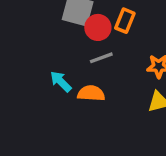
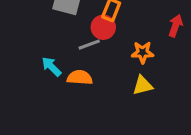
red circle: (98, 27) -> (103, 27), moved

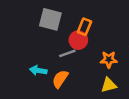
cyan arrow: (51, 67) -> (38, 70), turned -35
orange semicircle: (80, 78) -> (60, 79), turned -60

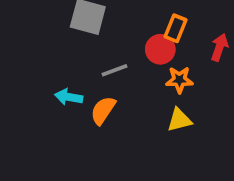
orange rectangle: (84, 27) -> (176, 28), moved
red circle: (78, 40) -> (160, 49), moved

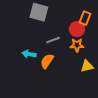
orange star: (179, 80) -> (77, 45), moved

